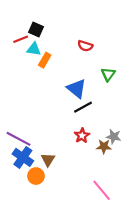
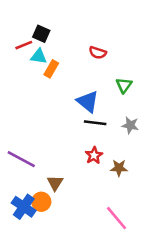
black line: (83, 107) -> (95, 123), turned 36
gray star: (114, 137) -> (130, 125), moved
blue cross: (23, 157) -> (24, 207), moved

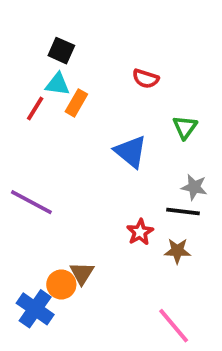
red line: (24, 45) -> (35, 109), moved, turned -36
black line: (95, 123) -> (183, 211), moved
purple line: (21, 159) -> (31, 202), moved
orange circle: (41, 202) -> (61, 284), moved

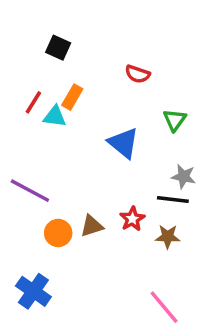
cyan triangle: (58, 84) -> (55, 116), moved
brown triangle: (82, 273) -> (92, 226), moved, turned 40
orange circle: (61, 284) -> (58, 233), moved

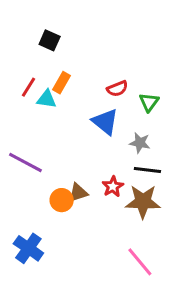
red semicircle: (138, 74) -> (117, 89), moved, turned -40
gray star: (184, 177) -> (140, 143), moved
orange circle: (58, 233) -> (62, 200), moved
brown star: (168, 237) -> (143, 202), size x1.6

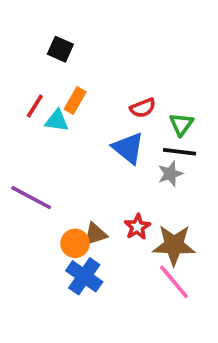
gray star: (140, 143) -> (170, 174), turned -30
black line: (147, 170) -> (179, 152), moved
blue cross: (28, 248) -> (84, 276), moved
pink line: (140, 262) -> (174, 282), moved

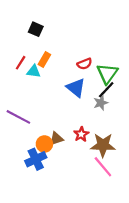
green triangle: (181, 124) -> (107, 74), size x1.5
black line: (179, 152) -> (106, 90), turned -54
blue cross: (84, 276) -> (36, 159), moved, turned 30

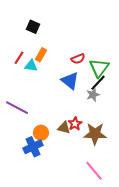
brown triangle: (56, 139) -> (64, 128), moved, turned 32
pink line: (103, 167) -> (94, 171), moved

